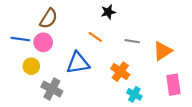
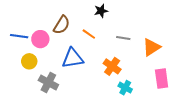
brown semicircle: (49, 18) -> (62, 25), moved

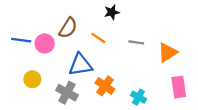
yellow circle: (29, 61) -> (32, 79), moved
orange cross: (112, 66) -> (105, 86), moved
gray cross: (48, 83) -> (67, 93), moved

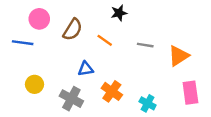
pink circle: (45, 43) -> (39, 19), moved
blue triangle: (80, 65) -> (86, 69), size x0.6

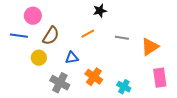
brown semicircle: (73, 30) -> (51, 36), moved
orange line: (105, 40) -> (88, 34), turned -64
yellow circle: (35, 84) -> (39, 58), moved

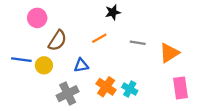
blue line: (19, 36) -> (21, 60), moved
gray cross: (60, 83) -> (68, 94), turned 36
cyan cross: (124, 87) -> (130, 89), moved

